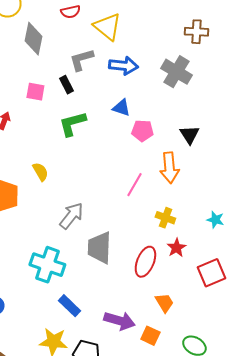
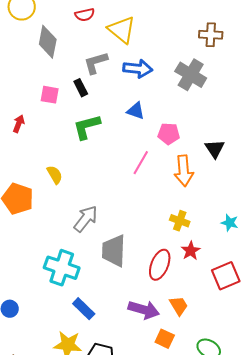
pink pentagon: (142, 131) -> (169, 134), moved
black triangle: (189, 135) -> (215, 149), moved
pink line: (134, 185) -> (141, 163), moved
purple arrow: (119, 321) -> (144, 310), moved

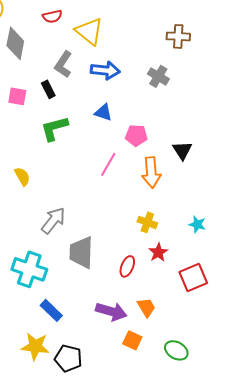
gray L-shape: (96, 63) -> (63, 64), turned -40
gray cross: (191, 75) -> (158, 76), size x0.7
red ellipse: (160, 265) -> (127, 266), size x0.7

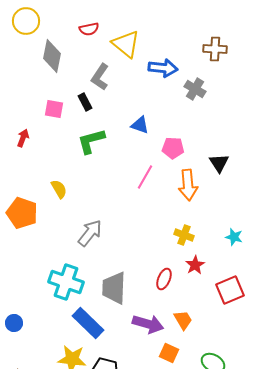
blue arrow: (105, 70) -> (163, 68), moved
gray trapezoid: (81, 252) -> (114, 288), moved
blue rectangle: (51, 310) -> (88, 323), size x1.4

